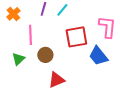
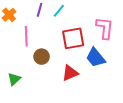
green triangle: (18, 59) -> (14, 79), moved
red triangle: (56, 80) -> (70, 73), moved

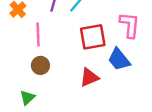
brown circle: (42, 57) -> (40, 65), moved
green triangle: (14, 79) -> (27, 98), moved

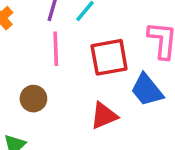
pink line: (38, 35) -> (56, 49), moved

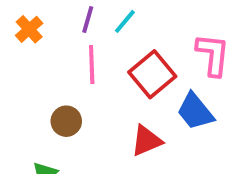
red square: (109, 57) -> (152, 74), turned -30

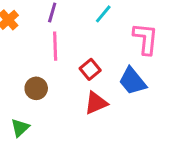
cyan line: (125, 21) -> (103, 14), moved
red square: (152, 74) -> (90, 69), moved, size x0.6

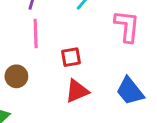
red square: (90, 69) -> (71, 57), turned 30
blue trapezoid: (132, 81) -> (130, 91), moved

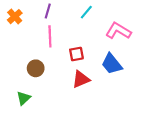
pink L-shape: (127, 26) -> (118, 31), turned -65
blue trapezoid: (130, 91) -> (112, 64), moved

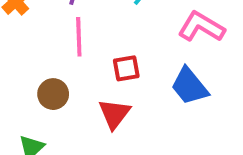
red triangle: (81, 79) -> (114, 114), moved, turned -30

